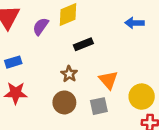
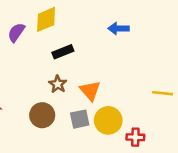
brown star: (69, 74) -> (58, 84), moved
yellow circle: (142, 97) -> (108, 120), moved

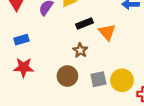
orange triangle: (90, 91) -> (107, 32), moved

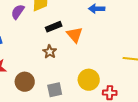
brown circle: (67, 76) -> (25, 82), moved
gray square: (98, 79) -> (55, 90), moved

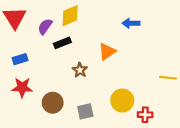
black rectangle: (54, 27) -> (62, 43), moved
orange triangle: (75, 35) -> (107, 52), turned 36

